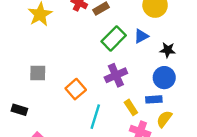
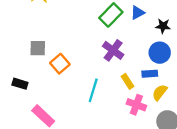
purple cross: (116, 75) -> (113, 50), turned -30
orange square: (76, 89) -> (60, 64), moved

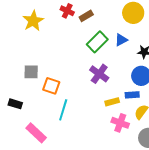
orange square: (60, 64) -> (51, 86), turned -30
yellow rectangle: (128, 81) -> (112, 102), turned -72
cyan line: (93, 90) -> (63, 110), moved

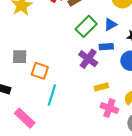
blue rectangle: (132, 95) -> (106, 47), moved

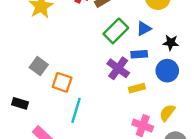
gray square: (20, 57) -> (39, 66), turned 35
yellow rectangle: (101, 87) -> (137, 88), moved

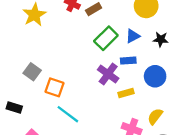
black star: (171, 43) -> (161, 39), moved
cyan line: (76, 110) -> (68, 114), turned -70

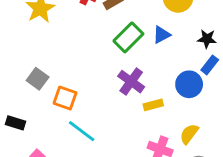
black star: (161, 39) -> (207, 39), moved
blue rectangle: (128, 61) -> (210, 65), moved, turned -48

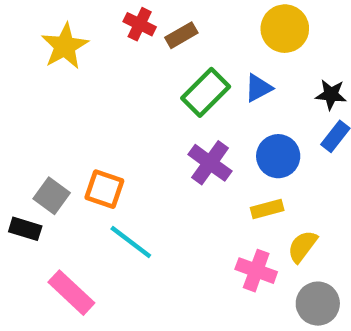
gray square: (38, 79) -> (52, 196), moved
blue circle: (189, 84) -> (278, 156), moved
yellow rectangle: (153, 105) -> (267, 209), moved

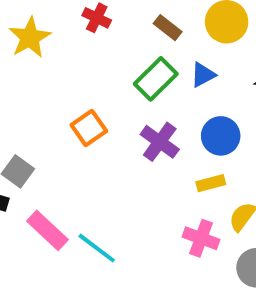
brown rectangle: (181, 35) -> (168, 28), moved, turned 68
orange square: (104, 189) -> (89, 128), moved, turned 36
cyan line: (131, 242) -> (97, 248), moved
pink rectangle: (71, 293) -> (47, 230), moved

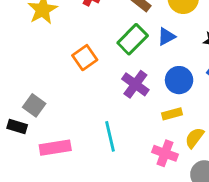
orange square: (89, 128) -> (85, 58), moved
pink rectangle: (47, 230) -> (55, 148), turned -52
cyan line: (97, 248) -> (110, 136), moved, turned 40

